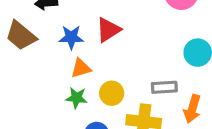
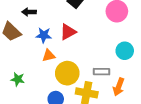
yellow circle: (112, 93) -> (67, 73), size x1.5
green star: (76, 98) -> (18, 79), moved

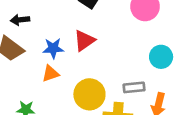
black arrow: (29, 12) -> (20, 20), moved
orange triangle: (49, 56) -> (51, 74), moved

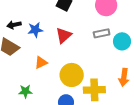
blue star: (53, 48) -> (35, 30), moved
gray rectangle: (134, 87) -> (102, 33), moved

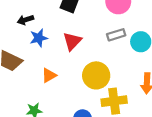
black arrow: (14, 25) -> (25, 20), moved
yellow circle: (72, 75) -> (96, 75), moved

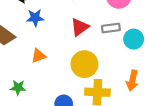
red triangle: (72, 41) -> (80, 27), moved

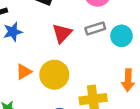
yellow circle: (84, 64) -> (54, 75), moved

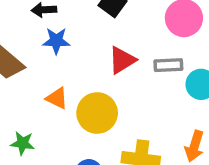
orange triangle: (24, 72) -> (57, 98), turned 42

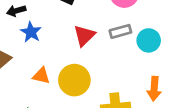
blue star: (56, 41) -> (31, 32), turned -30

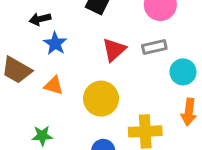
cyan circle: (149, 40) -> (183, 72), moved
orange triangle: (41, 76) -> (54, 85), moved

